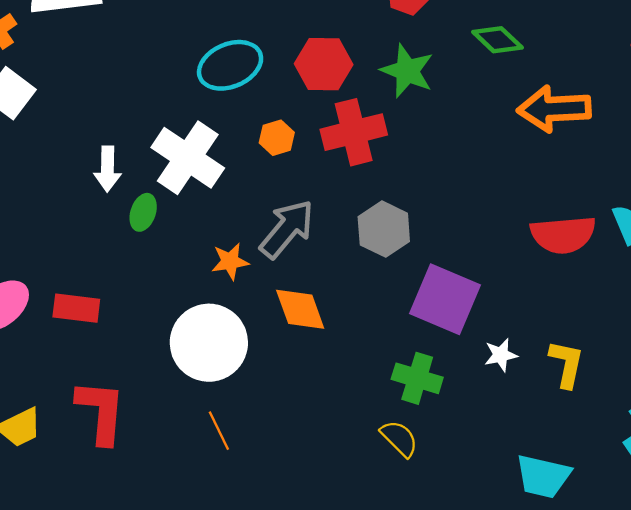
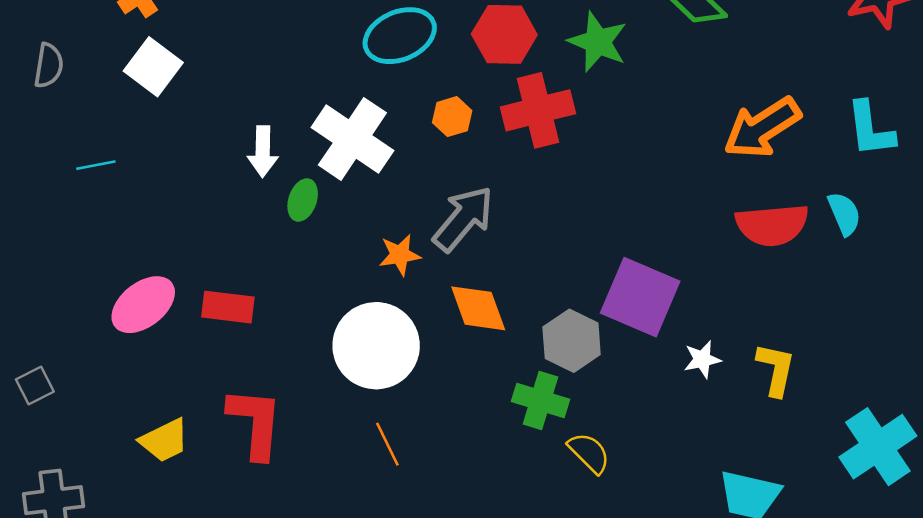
orange arrow: (554, 109) -> (762, 128), moved, turned -30
gray hexagon: (384, 229) -> (572, 341), moved
green cross: (417, 378) -> (540, 400), moved

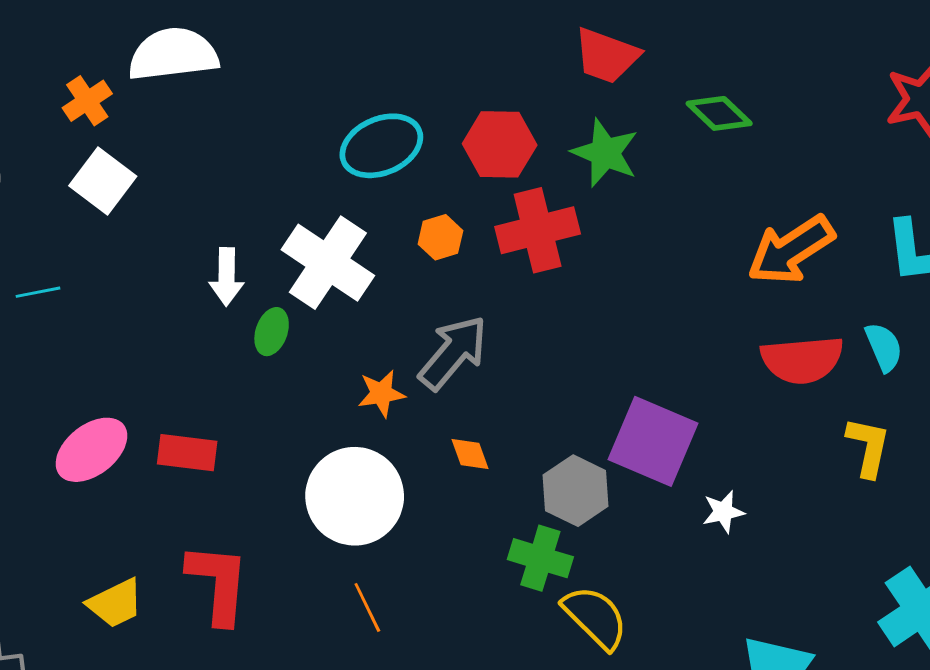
orange diamond: (478, 308) -> (470, 454), size x0.6
yellow L-shape: (776, 369) -> (868, 447), moved
yellow semicircle: (589, 453) -> (595, 617), size x1.4

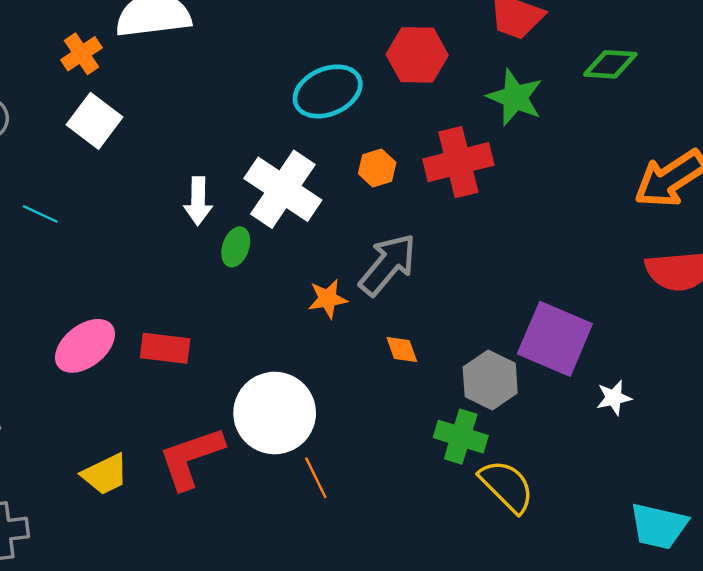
green diamond: (719, 113) -> (610, 64), turned -40
red hexagon: (500, 144) -> (417, 55), moved
cyan line: (38, 292) -> (40, 214), turned 36
white circle: (355, 496) -> (275, 413), moved
red L-shape: (218, 583) -> (191, 458), turned -114

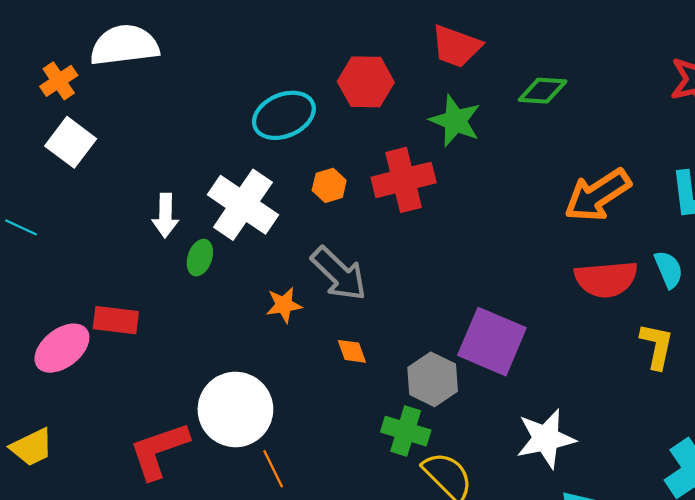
gray arrow: (388, 265) -> (339, 274), turned 94
red rectangle: (165, 348) -> (116, 320), moved
white star: (614, 398) -> (546, 439), moved, size x1.8
yellow trapezoid: (105, 474) -> (32, 447), moved

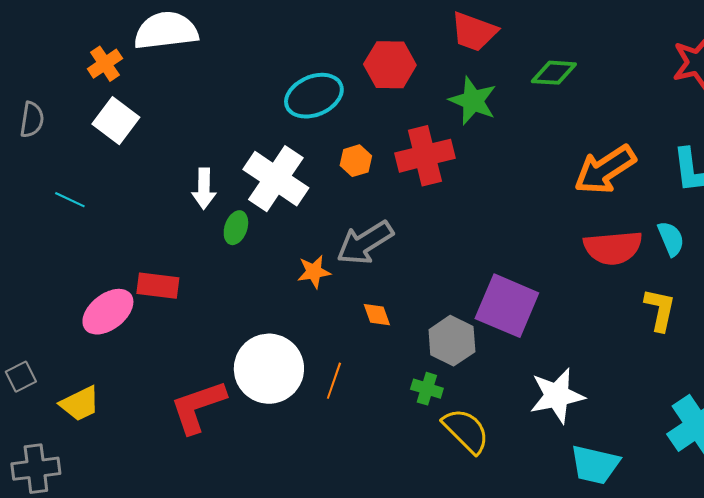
gray arrow: (339, 274) -> (365, 243), turned 104
green cross: (406, 431) -> (427, 389), size x0.7
orange line: (273, 469) -> (334, 381), moved, turned 45

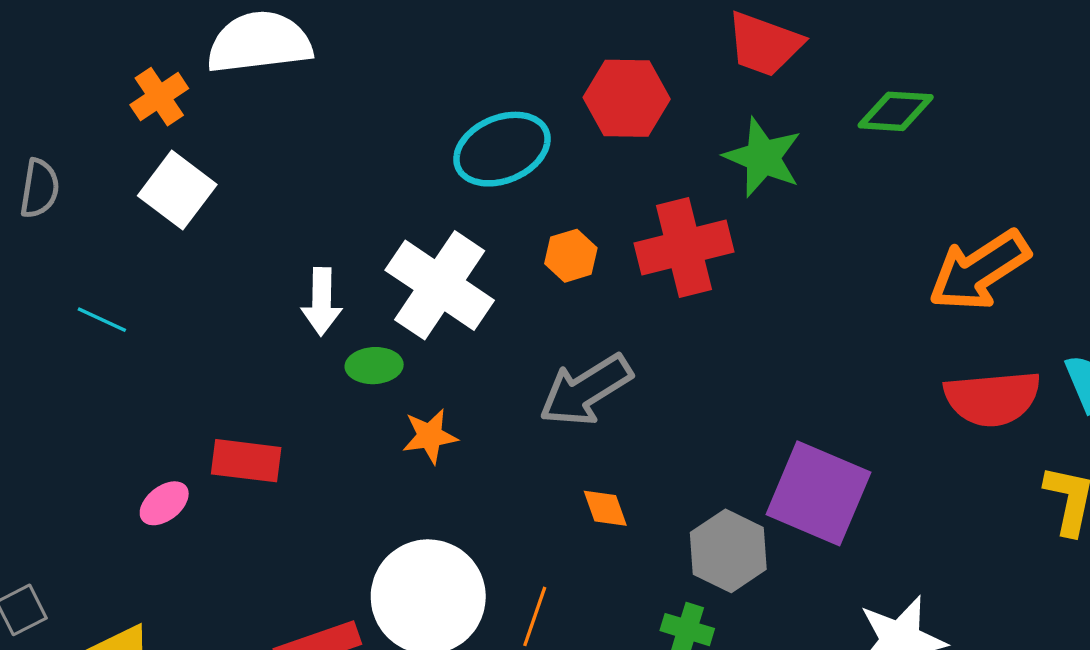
green ellipse: (236, 228) -> (374, 366), turned 68
orange star: (314, 272) -> (430, 436), moved
pink ellipse: (108, 312) -> (164, 503), size x0.6

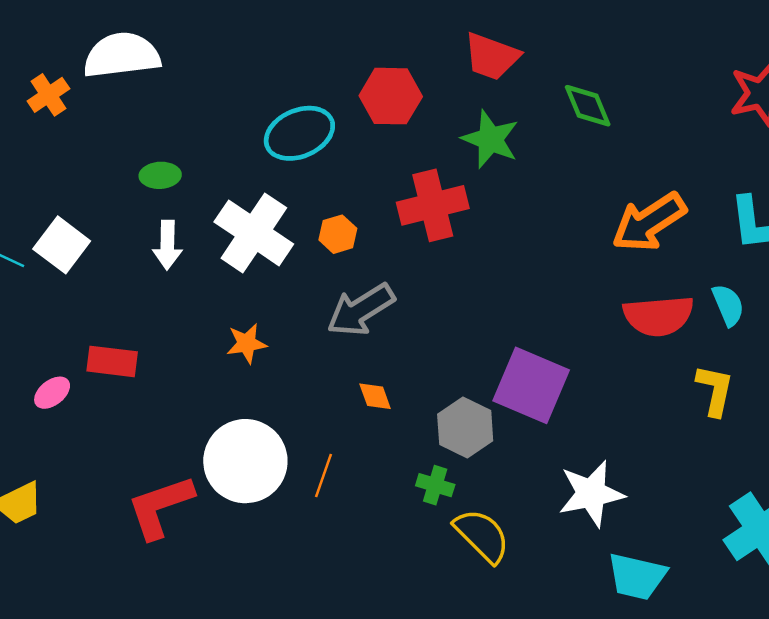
green diamond: (896, 111) -> (588, 106), turned 64
white square: (177, 190) -> (62, 245), moved
orange hexagon: (571, 256) -> (338, 234), moved
green ellipse: (374, 366) -> (160, 175), moved

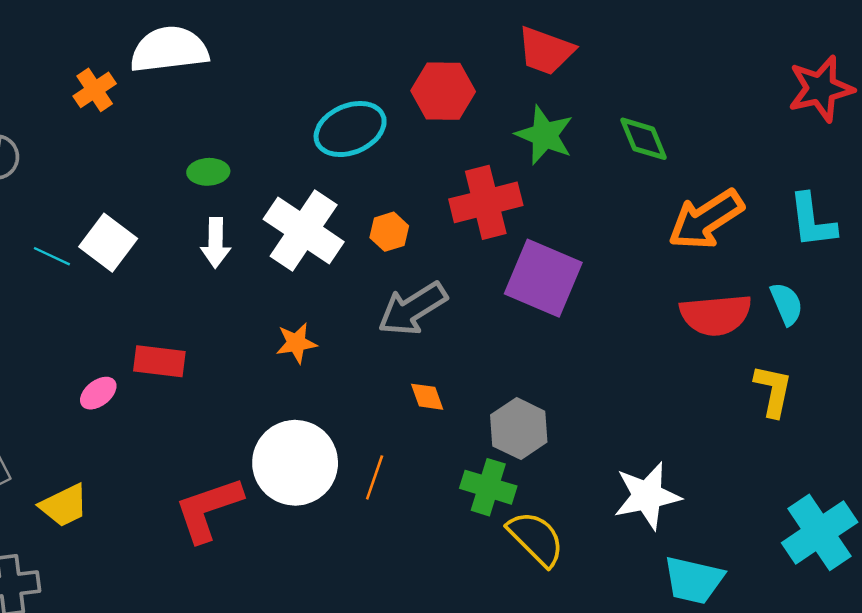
green diamond: (588, 106) -> (644, 139), moved
purple square: (531, 385) -> (543, 278), moved
green cross: (435, 485) -> (488, 487), size x1.4

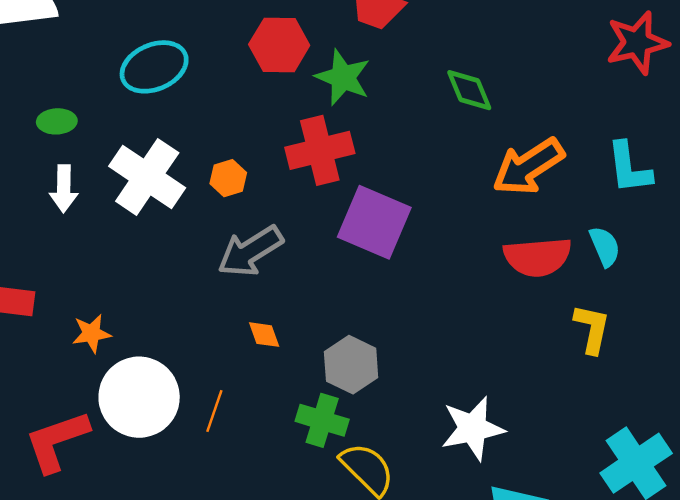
cyan ellipse: (350, 129) -> (154, 67), moved
green star: (544, 135) -> (343, 77), moved
orange star: (296, 343) -> (92, 333), moved

